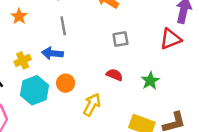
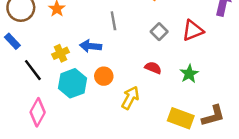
gray line: (63, 26) -> (113, 21), moved
gray square: (120, 39) -> (159, 32), turned -35
red triangle: (171, 39) -> (193, 30), moved

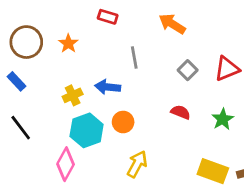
black line: (33, 70) -> (21, 128), moved
yellow arrow: (130, 98) -> (137, 164), moved
pink diamond: (38, 112) -> (66, 164), moved

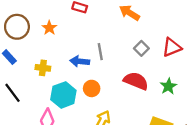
gray line: (134, 58) -> (100, 52), moved
yellow cross: (73, 95) -> (43, 68), moved, turned 32
red semicircle: (181, 112) -> (136, 81), size x1.6

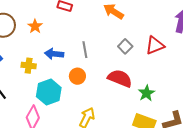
blue arrow: (80, 61) -> (54, 54), moved
green star: (168, 86) -> (146, 93), moved
orange circle: (92, 88) -> (77, 76), moved

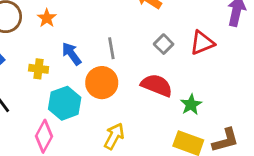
blue arrow: (54, 54) -> (72, 54), turned 48
orange circle: (77, 76) -> (102, 83), size x1.5

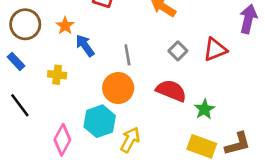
blue arrow: (72, 54) -> (85, 46), moved
cyan hexagon: (65, 103) -> (100, 121), moved

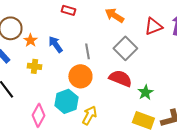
orange star: (65, 26) -> (30, 40), moved
red triangle: (215, 50) -> (153, 26), moved
gray square: (178, 51) -> (125, 48), size x1.6

